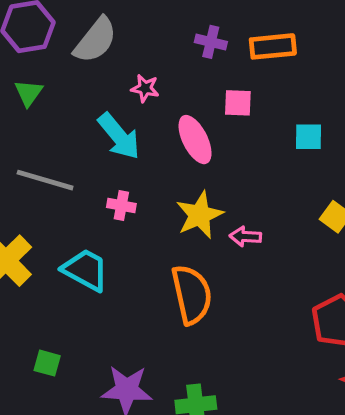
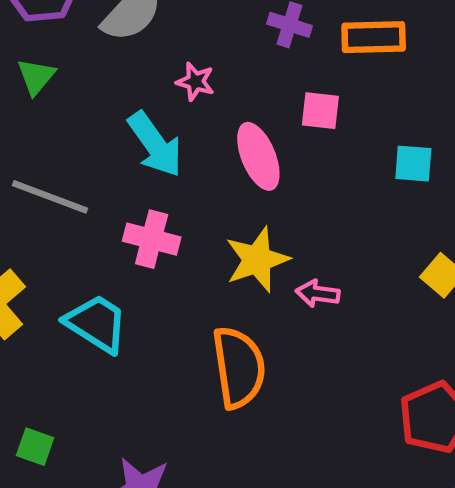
pink cross: (121, 205) -> (152, 239), size x1.4

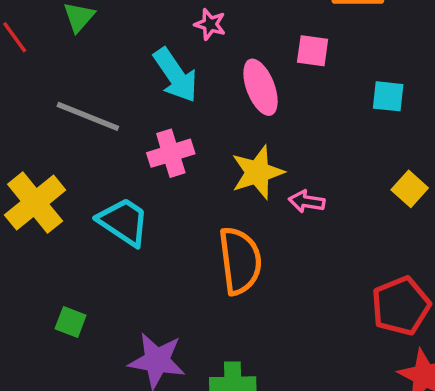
pink cross: (152, 239) -> (171, 153), turned -33

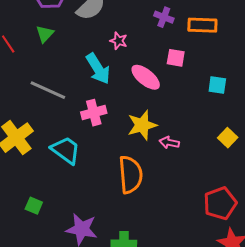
pink ellipse: (261, 87) -> (146, 77), turned -32

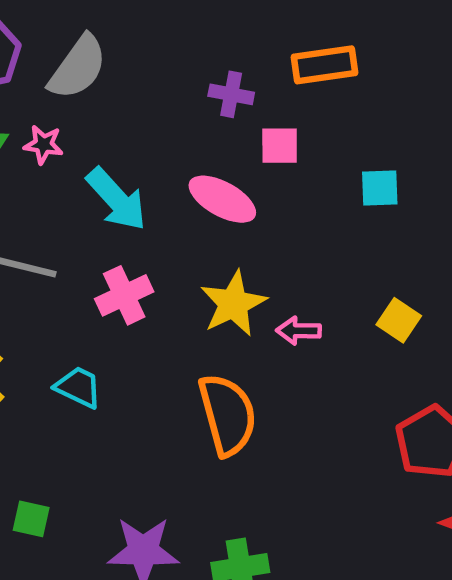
purple cross: (164, 17) -> (231, 94), moved
pink star: (119, 41) -> (43, 145), moved
yellow square: (228, 138) -> (399, 320), moved
cyan trapezoid: (66, 150) -> (78, 387), size x0.7

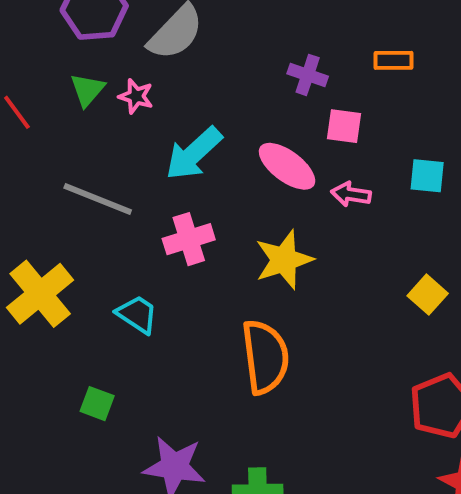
orange rectangle: (325, 65) -> (393, 60), size x0.7
cyan arrow: (116, 199) -> (194, 153), turned 82
pink arrow: (299, 331) -> (351, 194), moved
green square: (31, 519) -> (97, 404), moved

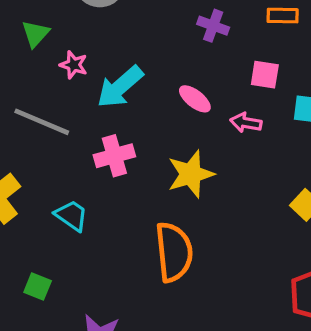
pink star: (136, 96) -> (74, 65), moved
pink square: (344, 126) -> (265, 75), moved
pink ellipse: (287, 166) -> (195, 99), size x0.7

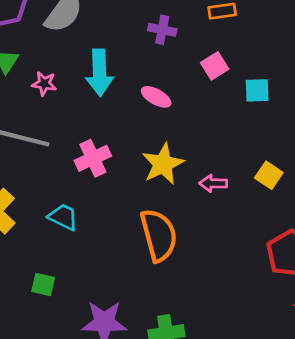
pink square: (265, 75) -> (215, 66), turned -32
cyan arrow: (120, 87) -> (99, 73), moved, turned -42
pink arrow: (246, 123) -> (213, 183), moved

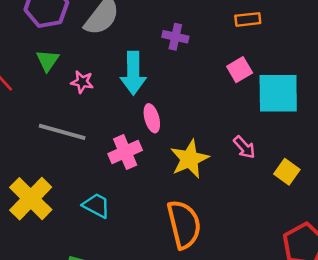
purple cross: (162, 30) -> (175, 37), moved
cyan square: (257, 90) -> (278, 93), size x1.8
pink ellipse: (156, 97) -> (152, 118), moved, turned 44
pink arrow: (213, 183) -> (244, 147), moved, turned -135

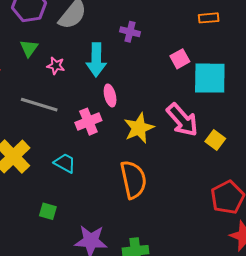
orange rectangle: (248, 19) -> (209, 18), moved
pink arrow: (244, 147) -> (182, 120), size x1.8

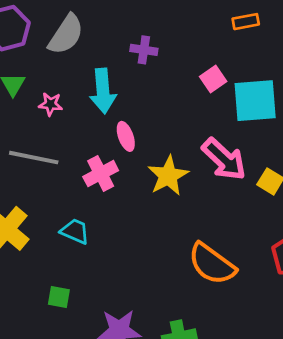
orange semicircle: (133, 180) -> (212, 264), moved, turned 144

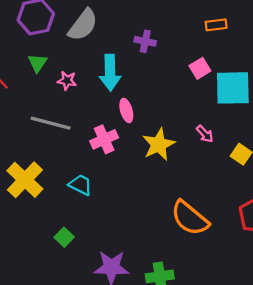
orange rectangle: (246, 22) -> (216, 25), moved
pink arrow: (224, 159) -> (205, 134), size x0.5
green square: (59, 297) -> (64, 237), turned 30

